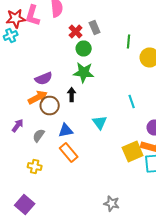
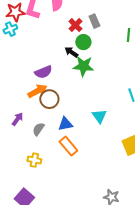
black arrow: (72, 94) -> (71, 52), moved, turned -56

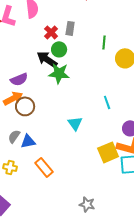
gray rectangle: (94, 21) -> (70, 28), turned 32
black arrow: (71, 52) -> (47, 59), size x1.5
blue triangle: (65, 124) -> (28, 141), moved
orange rectangle: (68, 146) -> (44, 167), moved

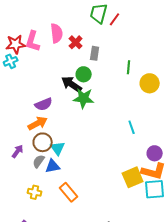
red cross: (51, 32) -> (76, 42), moved
brown circle: (25, 106) -> (43, 142), moved
cyan triangle: (75, 123) -> (58, 148), moved

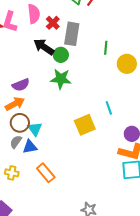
gray rectangle: (95, 53) -> (72, 34), size x1.6
black arrow: (72, 84) -> (44, 47), moved
yellow square: (133, 177) -> (85, 125), moved

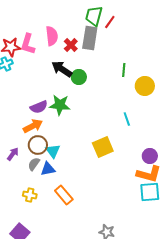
gray rectangle: (72, 34) -> (90, 38), moved
green star: (61, 79) -> (60, 105), moved
cyan line: (109, 108) -> (127, 119), moved

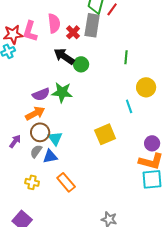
yellow circle: (145, 86) -> (146, 87), moved

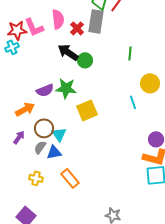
pink L-shape: (30, 31) -> (34, 27), turned -40
orange arrow: (35, 113) -> (25, 109), moved
yellow square: (105, 134) -> (87, 110), moved

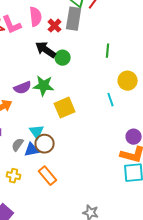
brown circle: (44, 128) -> (45, 144), moved

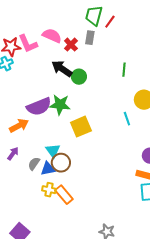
pink semicircle: (36, 17) -> (52, 36), turned -60
gray rectangle: (74, 19) -> (90, 38), size x0.6
purple semicircle: (23, 88) -> (39, 107), size x1.4
yellow cross: (14, 176) -> (49, 190), moved

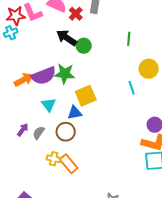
orange arrow: (19, 126) -> (24, 80), moved
cyan triangle: (53, 151) -> (49, 105), moved
purple arrow: (13, 154) -> (23, 130), moved
blue triangle: (48, 169) -> (75, 113), moved

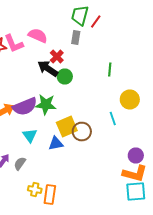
red cross: (76, 14) -> (57, 56), moved
brown circle: (66, 132) -> (82, 132), moved
orange rectangle: (69, 164) -> (50, 194), turned 48

